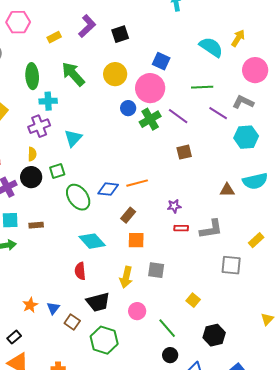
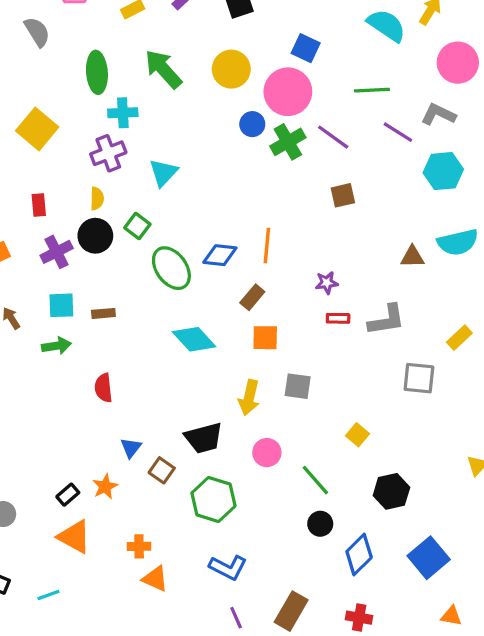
green square: (57, 171) -> (137, 226), turned -35
orange line: (137, 183) -> (267, 245), turned -70
red semicircle: (80, 271) -> (103, 388), moved
orange star: (30, 305) -> (105, 487), moved

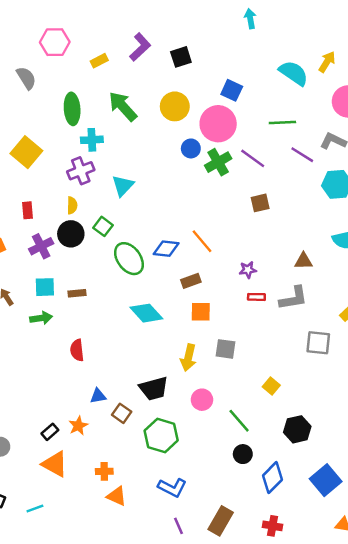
orange line: (267, 245) -> (202, 241), turned -45
brown triangle: (412, 257) -> (303, 261), moved
brown rectangle: (252, 297) -> (191, 281), turned 30
blue triangle: (131, 448) -> (98, 396), turned 42

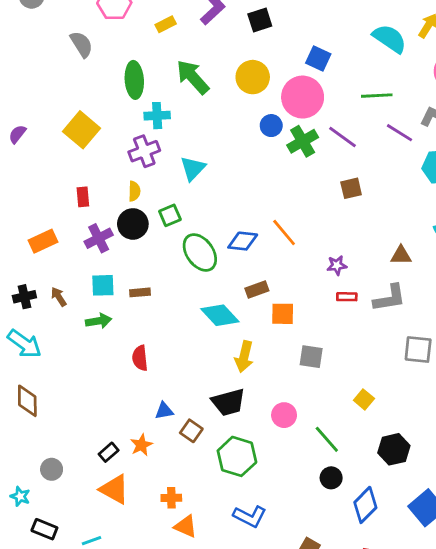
green square: (103, 226) -> (170, 215), turned 30
brown rectangle: (191, 281) -> (257, 290), moved
yellow arrow: (188, 358) -> (244, 357), moved

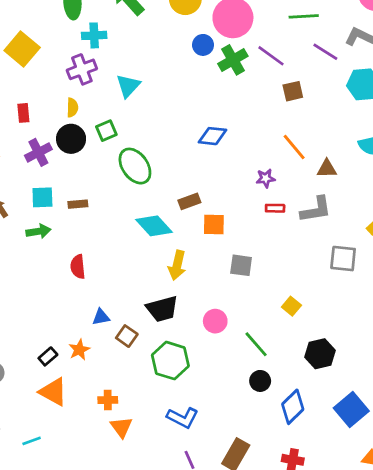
brown square: (351, 188) -> (293, 91), moved
orange line: (284, 233) -> (294, 147), moved
blue diamond: (243, 241) -> (213, 136), moved
orange triangle: (186, 526) -> (121, 427), turned 30

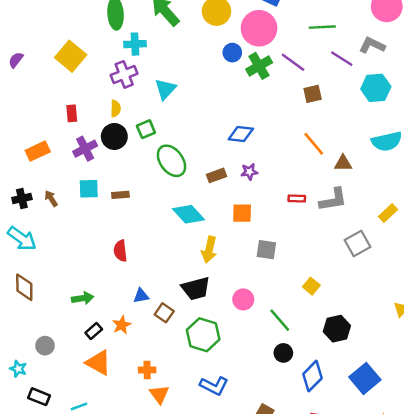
purple star: (266, 178) -> (249, 172), moved
brown rectangle: (189, 201) -> (216, 175), moved
green arrow: (38, 231) -> (83, 298), moved
gray square: (343, 259) -> (358, 243), turned -35

